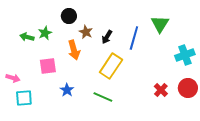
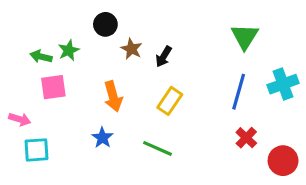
blue line: (134, 38) -> (239, 92), moved
orange arrow: (74, 50) -> (113, 96), moved
pink square: (48, 66) -> (53, 87), moved
yellow rectangle: (111, 66) -> (170, 101), size x0.7
red circle: (188, 88) -> (283, 161), moved

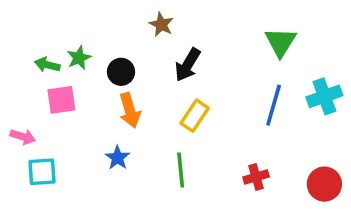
black circle: (105, 24) -> (121, 72), moved
brown star: (131, 49) -> (161, 24), moved
black arrow: (164, 57) -> (188, 65), size x1.4
red cross: (246, 138) -> (256, 177), moved, turned 30
green line: (157, 148) -> (181, 170), turned 60

